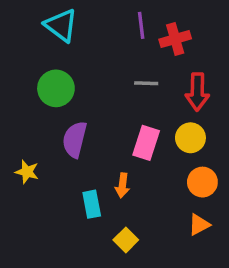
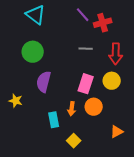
purple line: (141, 25) -> (83, 15), turned -35
orange circle: (202, 182) -> (94, 107), moved

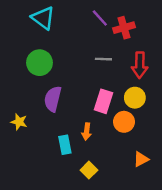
orange circle: (94, 107) -> (124, 122), moved

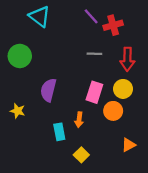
green circle: (40, 63) -> (20, 56), moved

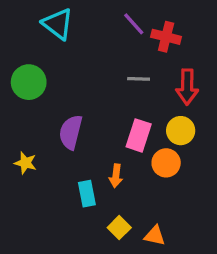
red cross: (113, 25) -> (166, 37), turned 30
orange triangle: (128, 145) -> (155, 236), moved, turned 40

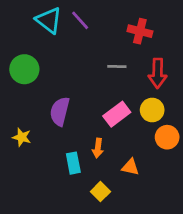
purple line: (134, 24) -> (80, 20), moved
pink rectangle: (139, 135) -> (117, 114), turned 35
orange circle: (166, 163) -> (167, 137), moved
orange triangle: (155, 236) -> (130, 167), moved

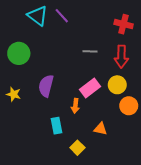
red cross: (140, 31) -> (124, 24), moved
yellow star: (22, 137) -> (14, 94), moved
orange arrow: (98, 148) -> (75, 106), moved

